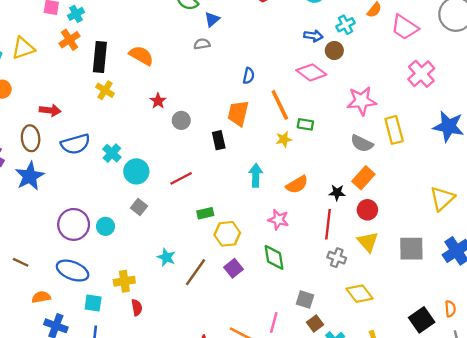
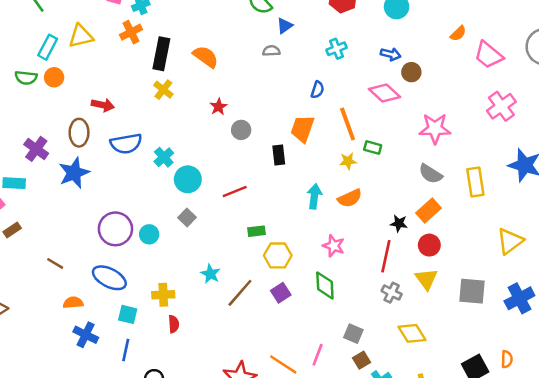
cyan cross: (346, 25) -> (337, 49), moved
yellow rectangle: (394, 130) -> (475, 182), moved
orange semicircle: (297, 185) -> (350, 198), moved

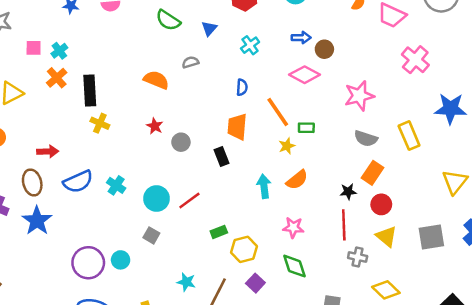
blue triangle: (285, 26) -> (209, 28), moved
orange semicircle: (206, 57) -> (156, 80), moved
cyan circle: (188, 179) -> (156, 199), moved

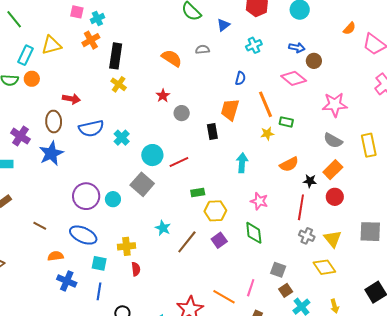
orange semicircle: (297, 180) -> (289, 164), moved
gray square: (151, 235) -> (142, 184), size x1.6
yellow triangle: (386, 236) -> (333, 239), moved

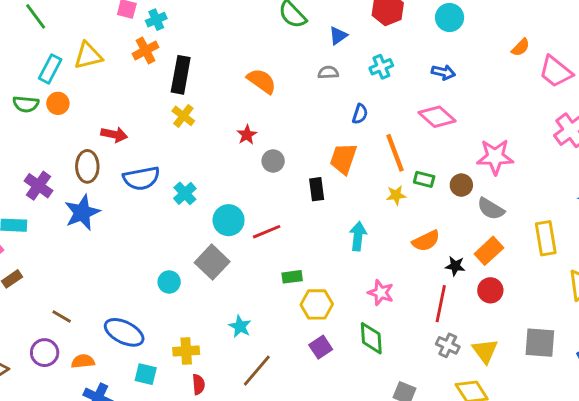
gray semicircle: (202, 49) -> (328, 72), moved
brown circle: (314, 61) -> (461, 185), moved
yellow rectangle: (369, 145) -> (546, 238), moved
purple circle: (86, 196) -> (45, 353), moved, size x0.7
brown line: (187, 242) -> (257, 371), moved

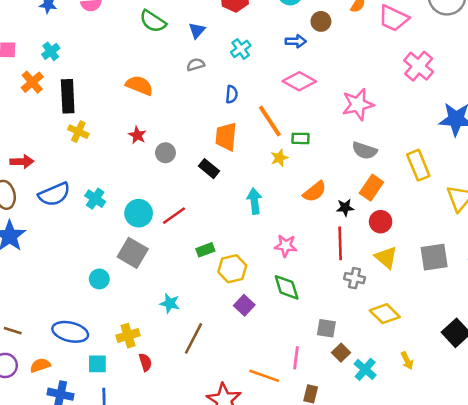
cyan cross: (156, 20) -> (51, 51), moved
brown circle: (461, 185) -> (321, 21), moved
black rectangle: (317, 189) -> (209, 169), turned -30
yellow triangle: (485, 351) -> (386, 258), moved

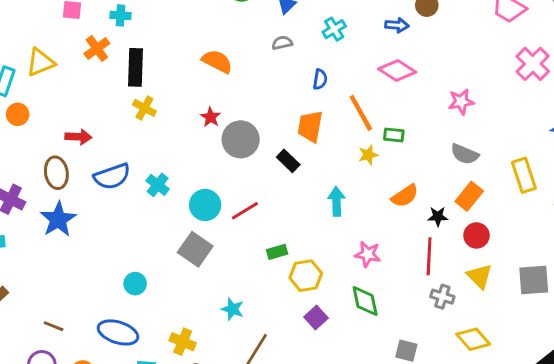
cyan cross: (51, 51) -> (120, 15), turned 36
pink star: (358, 104) -> (461, 102), size x0.7
gray circle: (165, 153) -> (241, 139), size x1.6
cyan circle: (99, 279) -> (135, 284), moved
yellow cross: (128, 336) -> (183, 342), turned 35

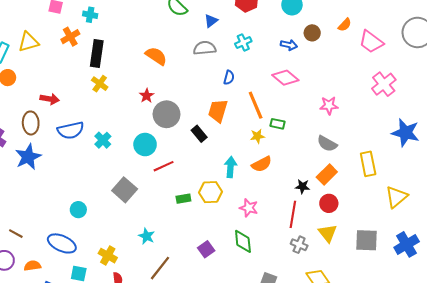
gray semicircle: (282, 43) -> (205, 48), size x1.5
orange semicircle: (405, 196) -> (262, 164), moved
cyan circle: (205, 205) -> (145, 145), moved
yellow hexagon: (306, 276) -> (211, 192), moved

